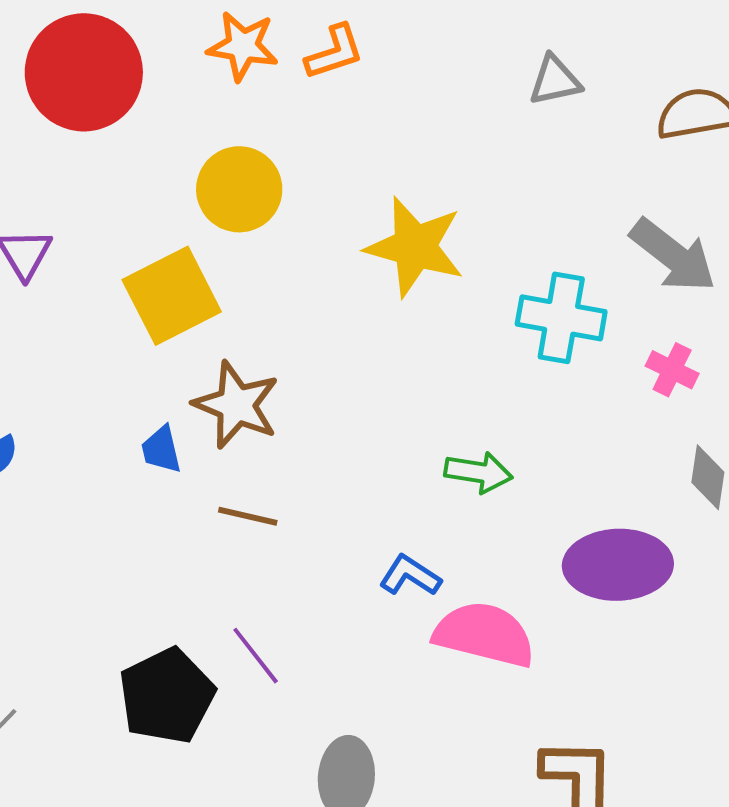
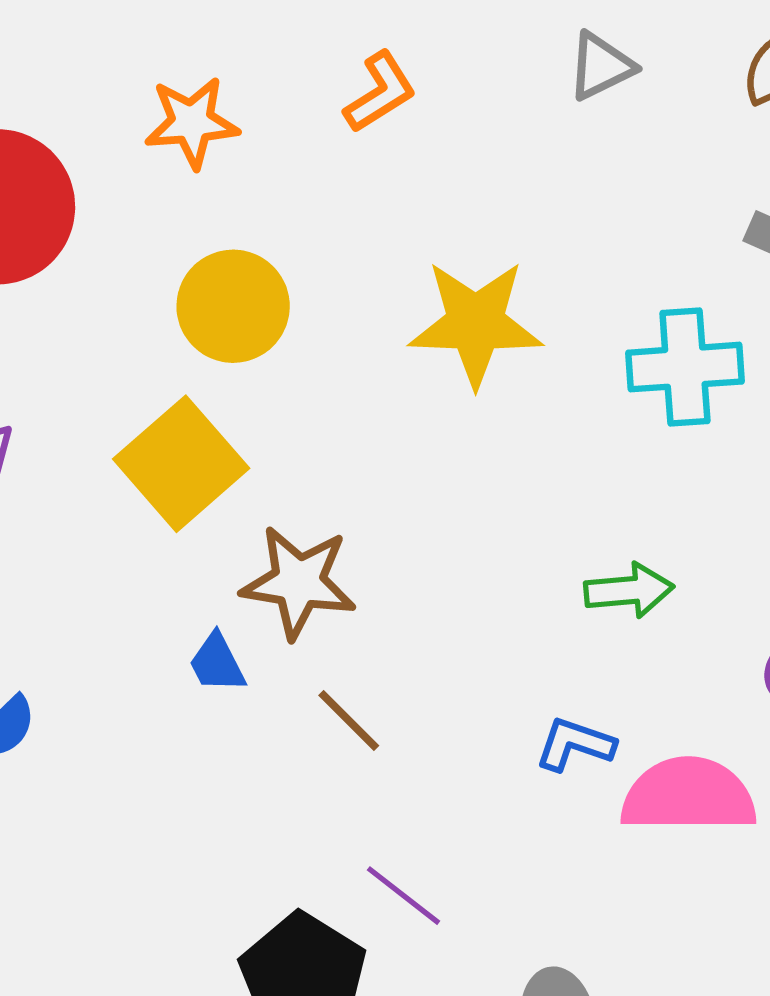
orange L-shape: (334, 52) -> (380, 92), moved
brown line: (248, 516) -> (349, 721), turned 46

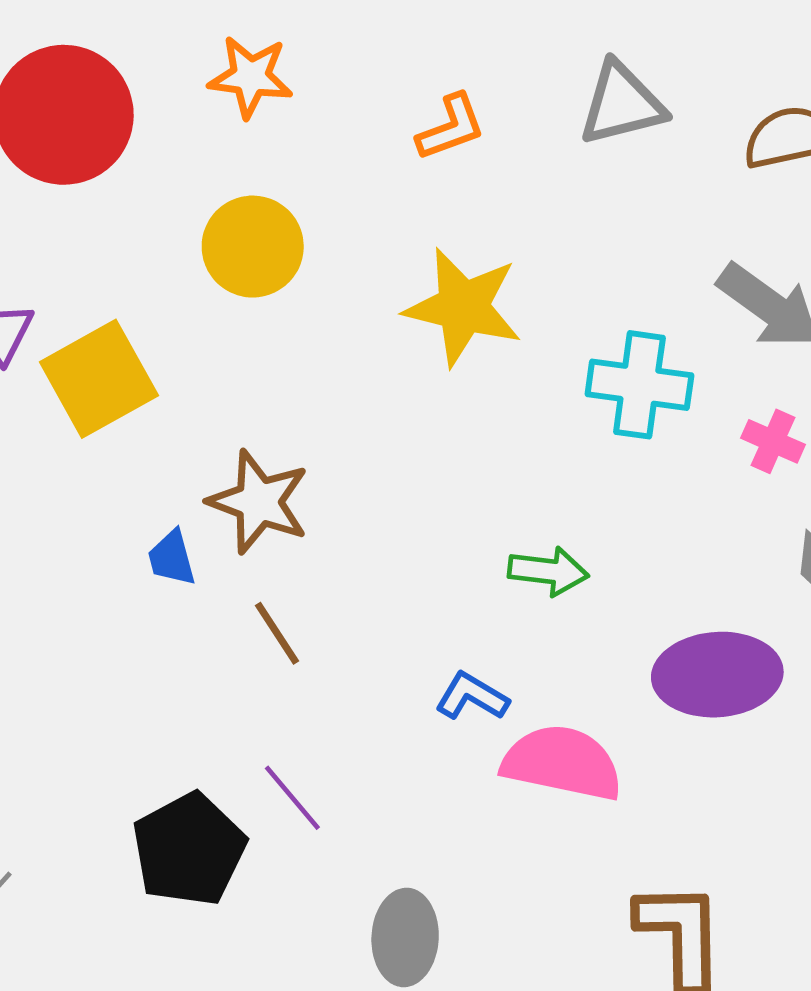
gray triangle: (601, 66) -> (622, 104), size x1.4
orange L-shape: (380, 92) -> (451, 127), moved
yellow square: (181, 464) -> (99, 379), moved

